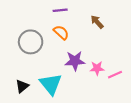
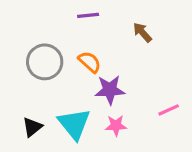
orange semicircle: (61, 32) -> (90, 62), moved
pink star: (97, 68) -> (116, 125), moved

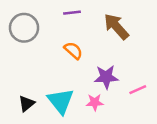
brown arrow: (142, 32) -> (116, 26), size x1.6
gray circle: (45, 62) -> (24, 28), moved
purple star: (110, 90) -> (106, 77), moved

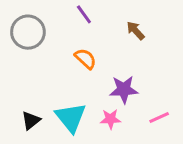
purple line: (72, 13) -> (84, 14), turned 60
brown arrow: (116, 26) -> (136, 31), size x0.6
pink line: (138, 90) -> (159, 118), moved

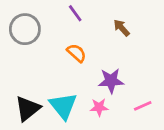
black triangle: (31, 120) -> (28, 109), size x1.5

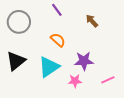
cyan triangle: (63, 106) -> (49, 67), moved, turned 35
black triangle: (28, 109) -> (16, 61), moved

